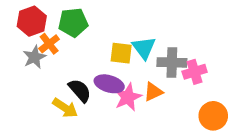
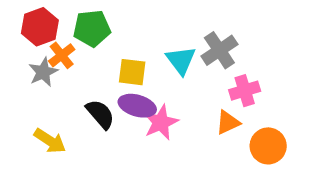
yellow square: (121, 53) -> (132, 72), moved
gray cross: (172, 62) -> (219, 50), moved, turned -36
orange triangle: (153, 92) -> (228, 122), moved
yellow arrow: (65, 108) -> (50, 141), moved

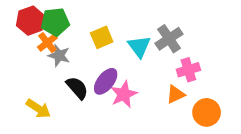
green pentagon: (92, 28) -> (55, 22), moved
gray star: (43, 72) -> (59, 55), moved, turned -30
yellow square: (132, 72) -> (102, 37), moved, turned -30
purple ellipse: (137, 106) -> (106, 81), turned -68

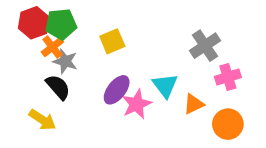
gray cross: (169, 39) -> (205, 46), moved
cyan triangle: (139, 46) -> (165, 86), moved
pink cross: (188, 70) -> (228, 77), moved
black semicircle: (77, 88) -> (58, 87), moved

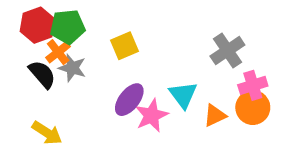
black semicircle: (58, 87) -> (42, 74), moved
orange circle: (228, 124) -> (253, 108), moved

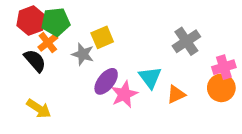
gray star: (72, 68) -> (83, 54), moved
pink cross: (253, 85) -> (224, 67), moved
orange circle: (253, 108) -> (221, 88), moved

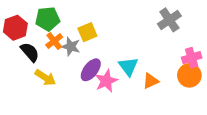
red hexagon: (31, 21) -> (15, 28), moved
gray cross: (186, 41) -> (169, 20), moved
orange cross: (48, 43) -> (54, 41), moved
yellow arrow: (39, 109) -> (45, 78), moved

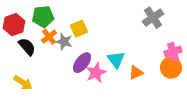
yellow arrow: (45, 78) -> (23, 83), moved

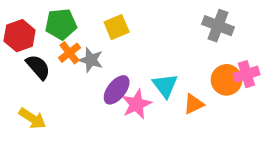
gray cross: (153, 18) -> (218, 26), turned -35
yellow square: (79, 29) -> (117, 27), moved
orange circle: (171, 68) -> (226, 80), moved

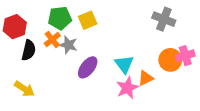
green pentagon: (61, 24) -> (60, 18), moved
black semicircle: (38, 67) -> (29, 50), turned 54
pink star: (137, 104) -> (127, 88), moved

